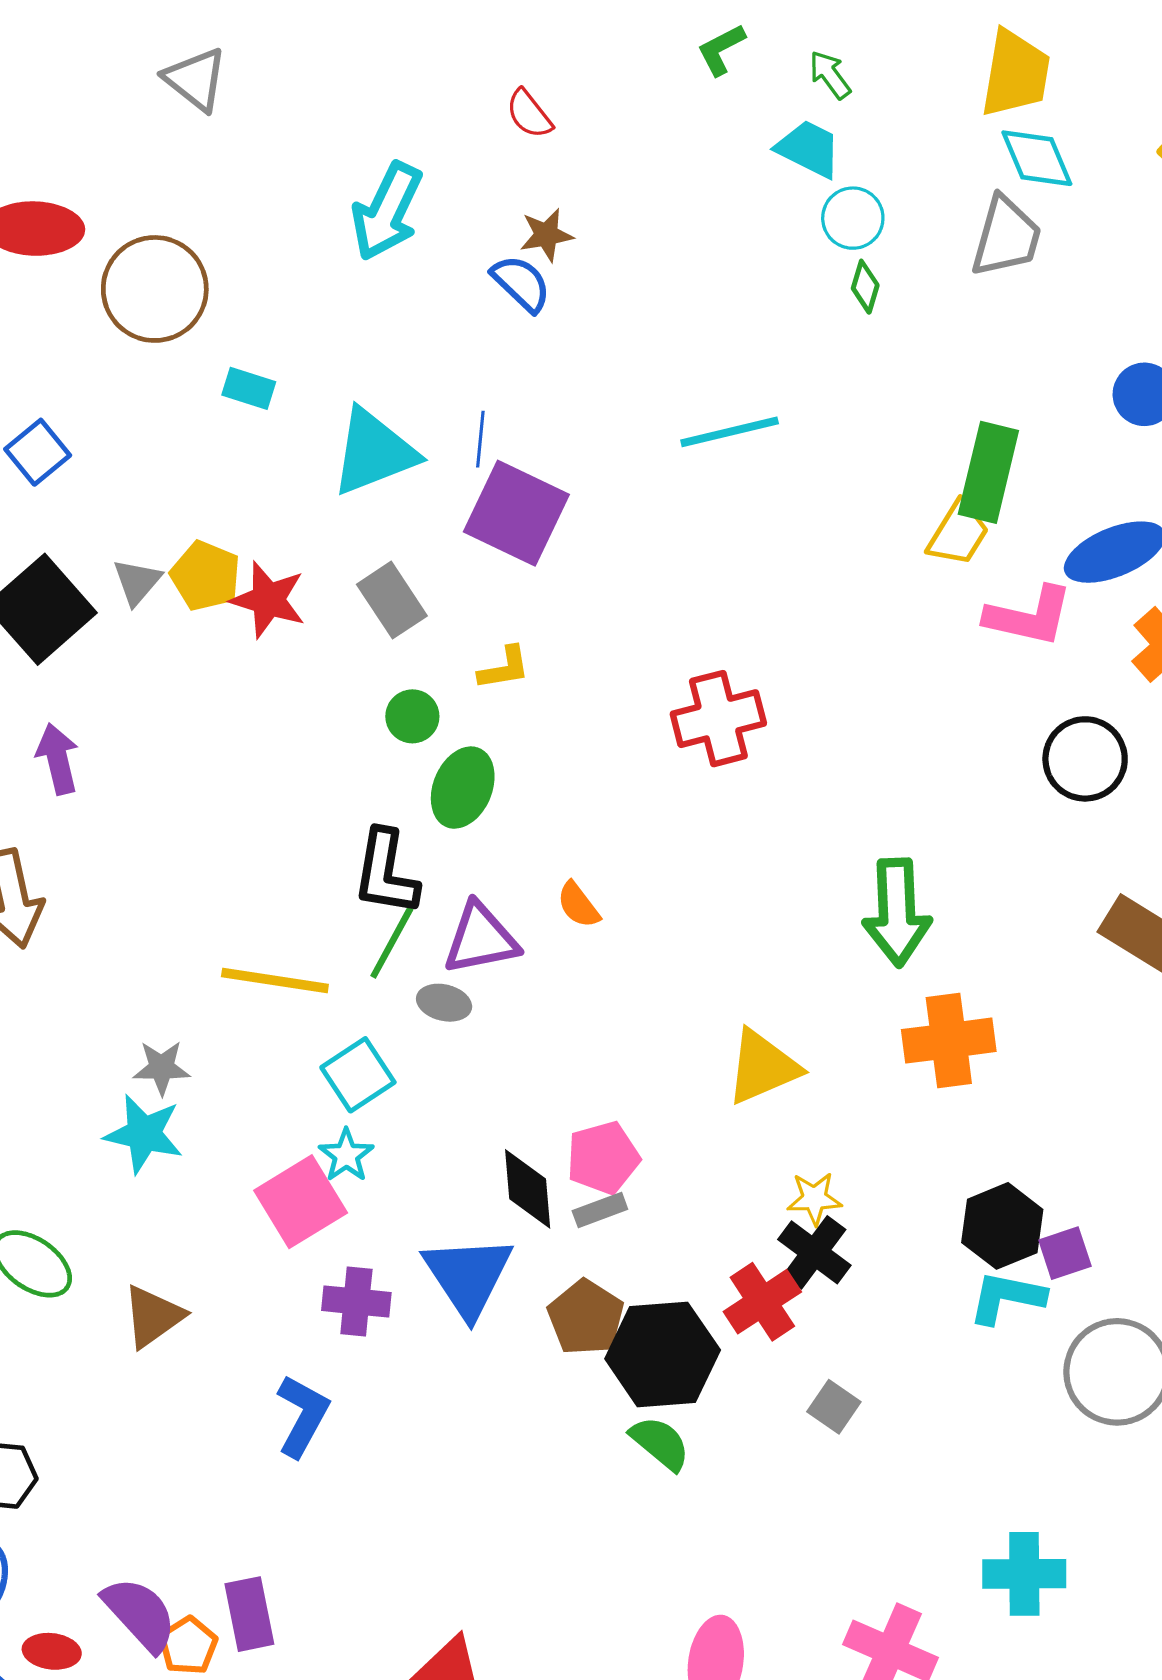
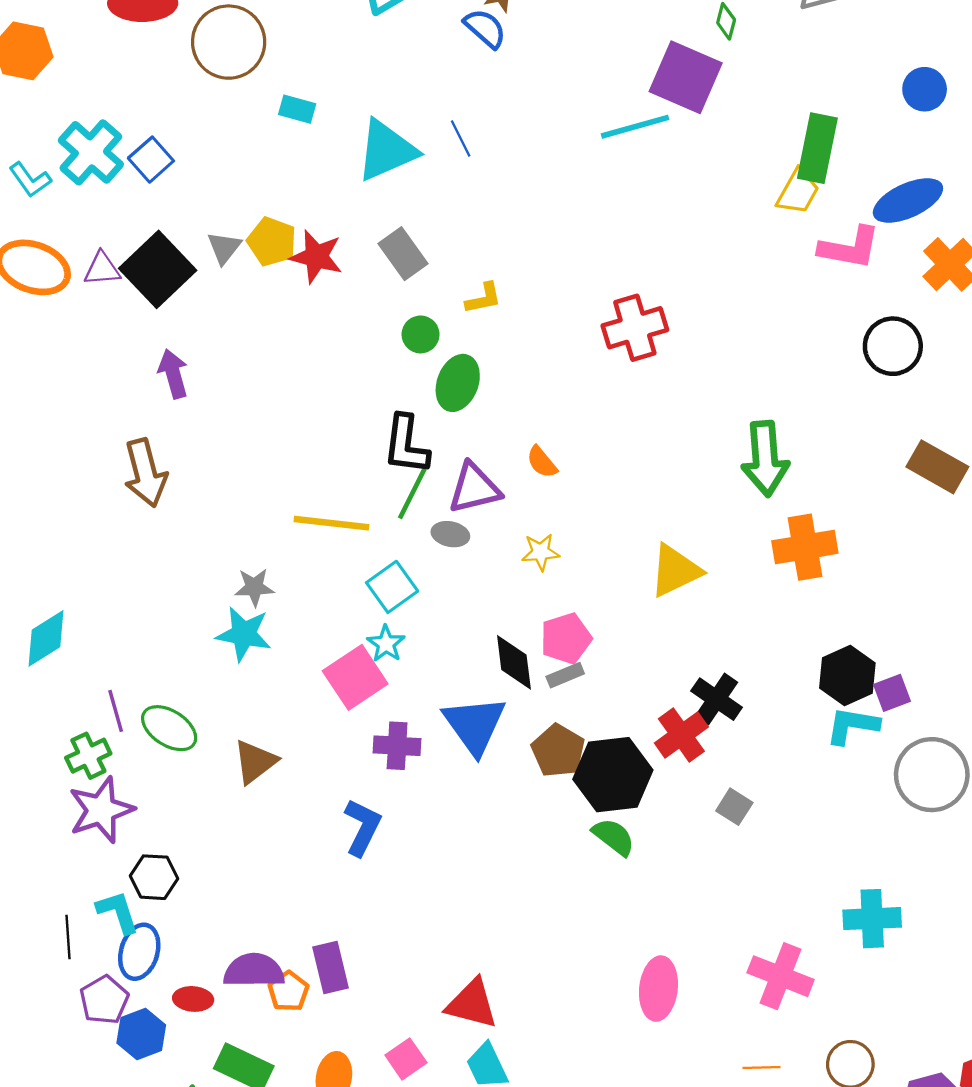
blue line: (480, 439) -> (461, 139), turned -30
purple square: (516, 513) -> (686, 77), moved
yellow star: (814, 1199) -> (541, 552), moved
purple semicircle: (140, 1614) -> (254, 971), turned -46

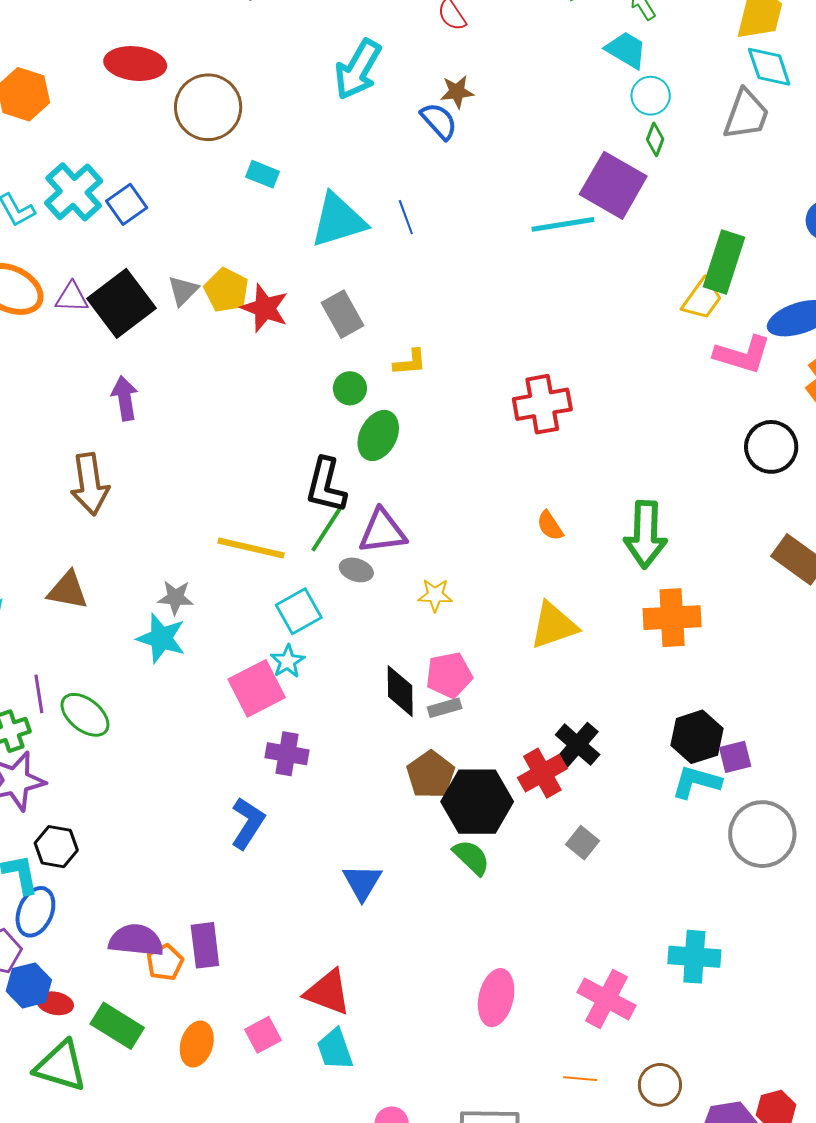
orange semicircle: (542, 462) -> (550, 526), moved
blue triangle: (475, 725) -> (362, 882), moved, size x0.7
brown triangle: (255, 762) -> (68, 590), moved, turned 42
red ellipse: (193, 999) -> (55, 1003), moved

